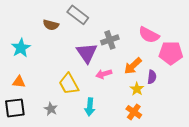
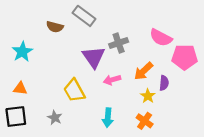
cyan arrow: (90, 107) -> (108, 118), moved

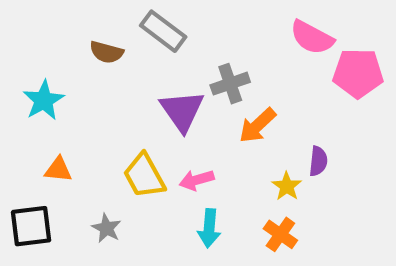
pink semicircle: (161, 38) -> (312, 37), moved
pink pentagon: (185, 57) -> (358, 73), moved
orange arrow: (143, 71) -> (257, 125), moved
pink arrow: (112, 80) -> (197, 180), moved
orange triangle: (20, 88) -> (58, 170), moved

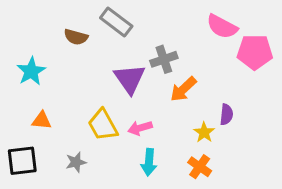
gray star: (106, 228) -> (76, 162), turned 30

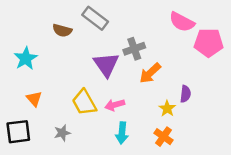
orange triangle: (42, 120) -> (34, 99), turned 42

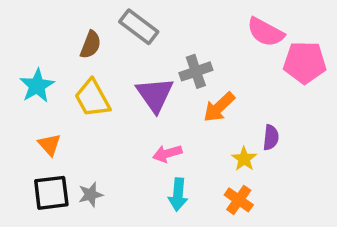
brown semicircle: (62, 30) -> (91, 45), turned -84
yellow trapezoid: (84, 102) -> (92, 98), moved
black square: (18, 132) -> (51, 193), moved

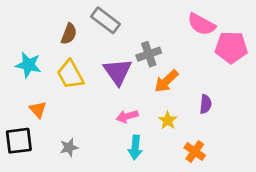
cyan star: (37, 86) -> (28, 65), turned -30
yellow star: (244, 159) -> (168, 120), moved
black square: (51, 193) -> (19, 141), moved
orange cross: (239, 200) -> (195, 151), moved

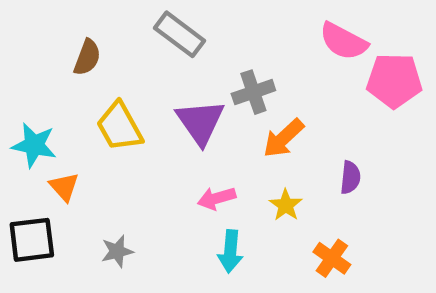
brown semicircle: (69, 34) -> (87, 57), moved
cyan star: (28, 65) -> (34, 145), moved

